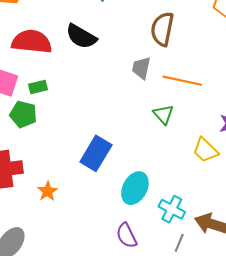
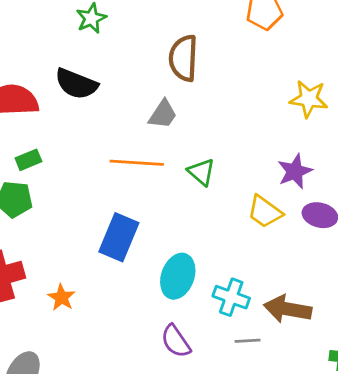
gray trapezoid: (141, 68) -> (163, 114), turned -150
orange line: (182, 81) -> (137, 163), moved
gray line: (179, 243) -> (248, 341), turned 72

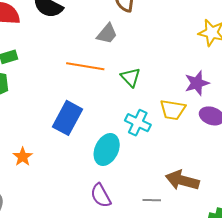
yellow trapezoid: (265, 212) -> (173, 110), turned -32
cyan cross: (231, 297) -> (138, 123), moved

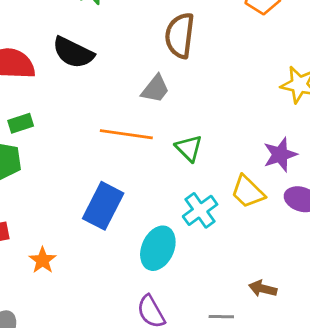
yellow trapezoid: (173, 110) -> (248, 192), turned 36
cyan cross: (138, 123) -> (200, 210), turned 30
brown arrow: (182, 180) -> (263, 289), size x0.6

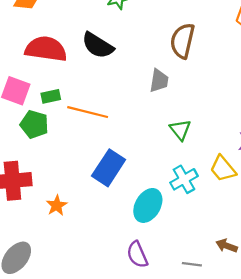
gray trapezoid: (155, 89) -> (159, 81), turned -35
orange line: (126, 134) -> (88, 112), moved

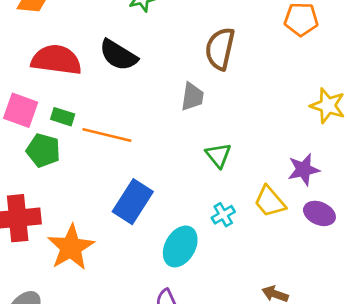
green rectangle: (51, 96) -> (63, 117), turned 30
cyan cross: (184, 179) -> (223, 215), size x0.7
orange star: (57, 205) -> (71, 247), size x1.8

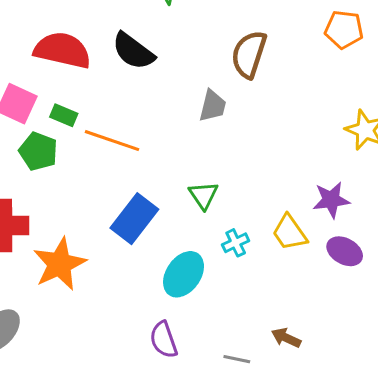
green triangle: (218, 155) -> (204, 195), moved

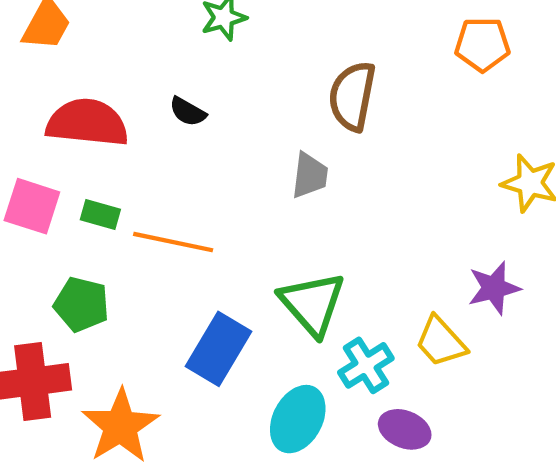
black semicircle: (133, 51) -> (188, 112), size x0.6
green pentagon: (38, 151) -> (81, 304), moved
green triangle: (204, 195) -> (312, 304), size x1.6
cyan cross: (236, 243) -> (366, 365), size x1.4
purple ellipse: (345, 251) -> (405, 429), moved

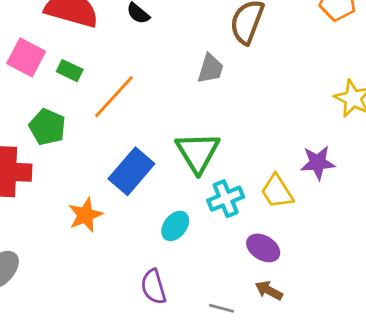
orange line: (173, 242) -> (114, 97), turned -69
cyan ellipse: (298, 419) -> (175, 226), size x0.7
orange star: (120, 426) -> (85, 215), moved, size x0.7
purple ellipse: (405, 429) -> (263, 248), moved

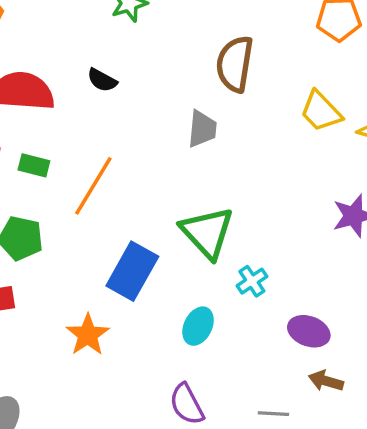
yellow trapezoid: (277, 192) -> (321, 111), moved
cyan cross: (226, 199) -> (252, 281), size x0.7

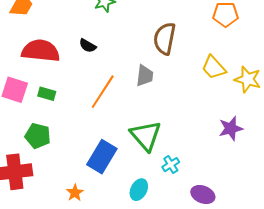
orange line: (93, 186) -> (103, 92), moved
orange star: (88, 335) -> (75, 193), size x0.7

